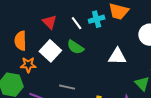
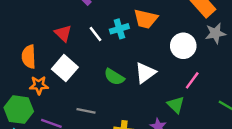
green semicircle: (75, 47) -> (114, 77), moved
white triangle: (117, 56) -> (145, 73), turned -36

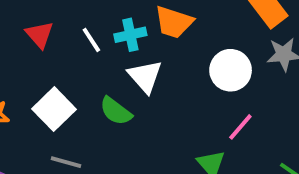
white square: (65, 68) -> (54, 109), moved
white triangle: (145, 73) -> (145, 76), moved, turned -40

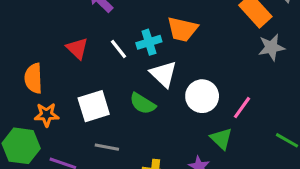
white circle: (231, 70) -> (202, 96), moved
white square: (54, 109) -> (94, 106), turned 32

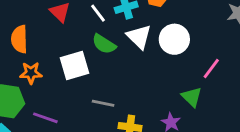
white circle: (202, 96) -> (174, 39), moved
green semicircle: (143, 104) -> (104, 44), moved
gray line: (107, 147) -> (103, 103), moved

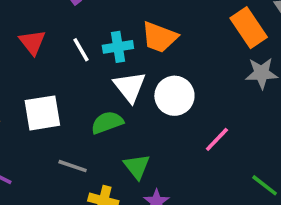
green semicircle: (104, 44) -> (107, 123), moved, turned 120
green triangle: (192, 97) -> (137, 166), moved

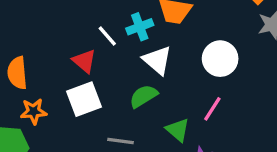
red triangle: (32, 42) -> (84, 61), moved
white circle: (174, 96) -> (220, 59), moved
pink line: (217, 139) -> (212, 109), moved

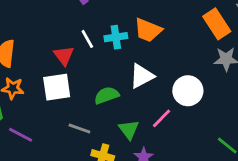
white circle: (220, 59) -> (188, 91), moved
white triangle: (157, 60) -> (142, 76), moved, turned 40

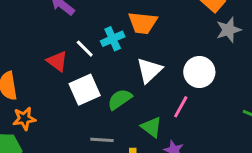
red triangle: (64, 56) -> (57, 61), moved
white square: (57, 87) -> (85, 90), moved

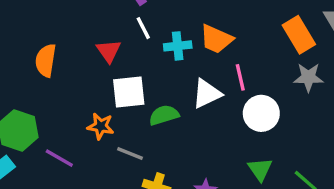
white line: (85, 49) -> (143, 28), moved
pink line: (181, 107) -> (240, 77), moved, turned -60
orange star: (24, 119) -> (101, 126), moved
green triangle: (151, 127) -> (260, 169), moved

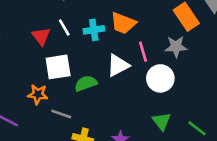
white line: (143, 28) -> (64, 28), moved
gray star: (308, 77) -> (176, 47), moved

